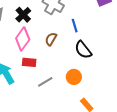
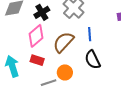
brown semicircle: (51, 39) -> (63, 42), size x1.6
orange circle: (74, 77) -> (65, 72), moved

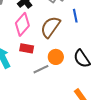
black semicircle: (93, 60) -> (82, 59), moved

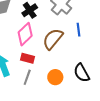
orange circle: (56, 57) -> (55, 77), moved
gray line: (41, 69) -> (27, 77), moved, turned -49

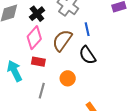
black semicircle: (82, 73) -> (87, 55), moved
gray line: (27, 77) -> (42, 91), moved

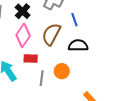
black semicircle: (87, 55) -> (78, 45), turned 132
gray line: (42, 91) -> (42, 78), moved

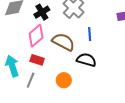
brown semicircle: (51, 34) -> (63, 42), turned 75
gray line: (42, 78) -> (31, 80), moved

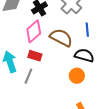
orange circle: (64, 80) -> (77, 76), moved

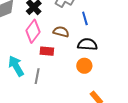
brown semicircle: (61, 38) -> (61, 32), size x0.7
red rectangle: (35, 56) -> (47, 51), moved

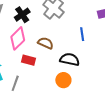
blue line: (85, 18) -> (82, 34), moved

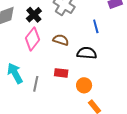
red rectangle: (29, 60) -> (61, 73), moved
orange circle: (63, 80) -> (84, 85), moved

